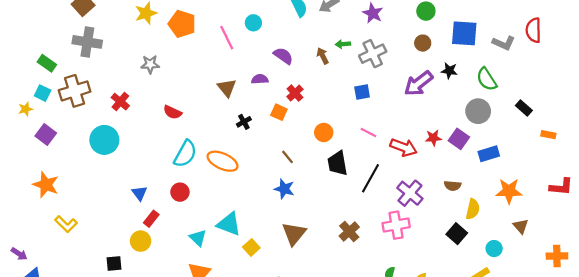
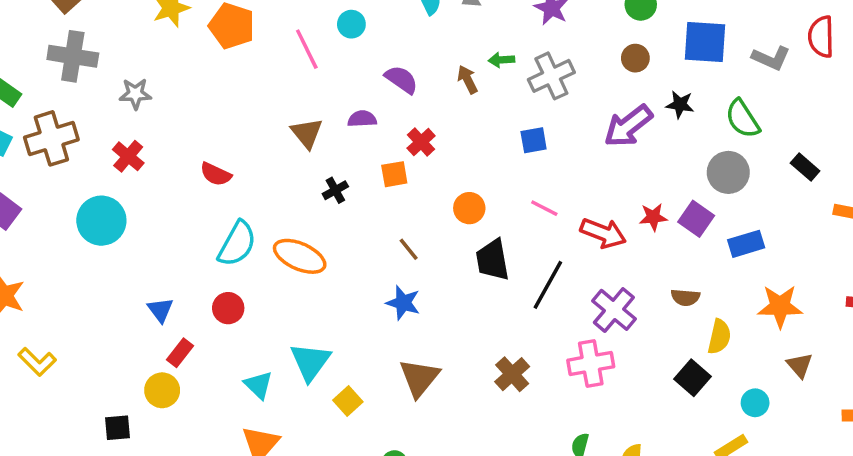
gray star: (150, 64) -> (135, 94), moved
orange square: (279, 112) -> (394, 174), turned -35
cyan triangle: (229, 224) -> (310, 362), turned 45

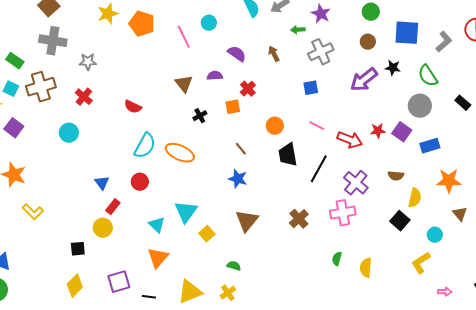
gray L-shape: (771, 58) -> (444, 42), turned -65
green arrow: (501, 60) -> (298, 30), moved
cyan circle: (101, 221) -> (69, 133), size x0.7

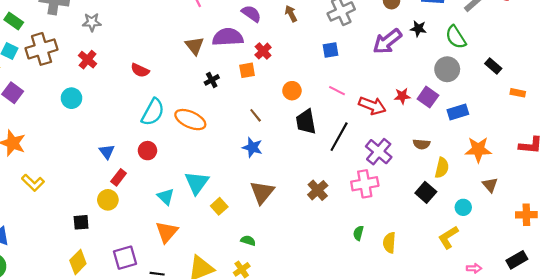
purple semicircle: (215, 76) -> (228, 37), size x1.8

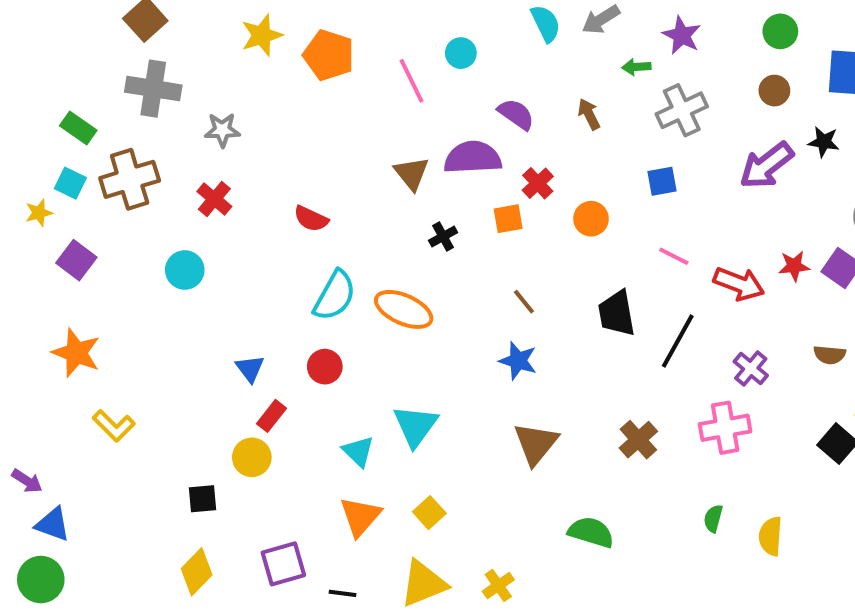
orange circle: (292, 91) -> (591, 219), moved
purple cross: (379, 152) -> (751, 369), size x0.7
yellow square: (219, 206) -> (429, 513), moved
green semicircle: (248, 241) -> (591, 532), moved, size x1.6

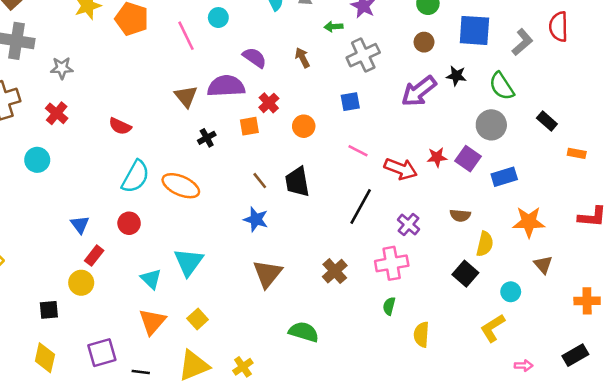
black trapezoid: (617, 313) -> (297, 182), moved
green semicircle: (713, 518) -> (389, 306), moved
yellow diamond: (197, 572) -> (45, 358), turned -32

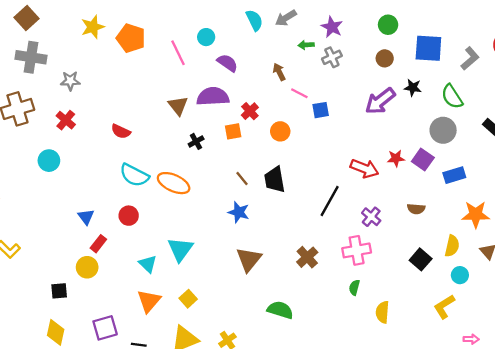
gray cross: (363, 55) -> (332, 57), moved, size x0.7
purple semicircle: (255, 58) -> (227, 63), moved
pink line: (358, 151) -> (299, 93), moved
cyan semicircle: (136, 177) -> (134, 175), turned 88
yellow semicircle: (485, 244) -> (452, 246), moved

